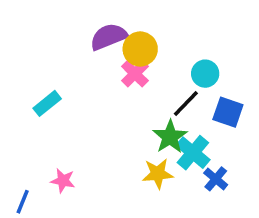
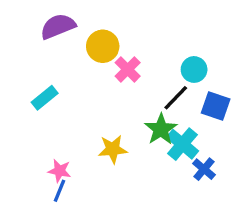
purple semicircle: (109, 37) -> (58, 26), moved
yellow circle: (140, 49) -> (103, 46), moved
yellow star: (158, 174) -> (113, 149), moved
blue line: (23, 202) -> (60, 191), moved

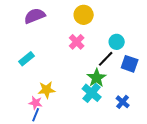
yellow circle: (103, 46) -> (84, 15), moved
cyan cross: (182, 144) -> (92, 93), moved
yellow star: (113, 149) -> (47, 90), moved

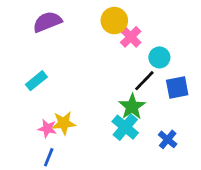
pink cross: (77, 42) -> (131, 37), moved
blue square: (130, 64) -> (177, 87), turned -30
pink star: (36, 103) -> (47, 128), moved

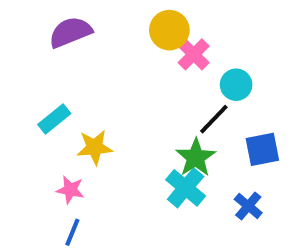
blue square: (177, 87) -> (262, 149), moved
yellow star: (64, 123) -> (95, 147), moved

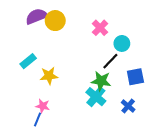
yellow circle: (169, 30) -> (55, 21), moved
green star: (196, 157) -> (101, 81), turned -30
pink star: (70, 190) -> (43, 106), moved

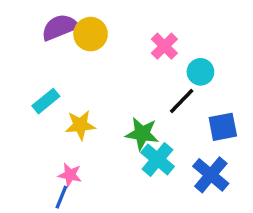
green star: (101, 81) -> (142, 134), moved
blue cross: (128, 106) -> (211, 175), size x1.5

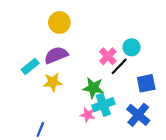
purple semicircle: (60, 27) -> (56, 55), moved
pink cross: (164, 46) -> (108, 56), moved
cyan cross: (158, 159) -> (103, 105), turned 30
pink star: (70, 175) -> (88, 115), moved

